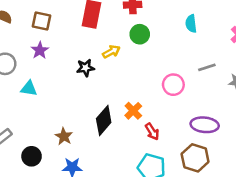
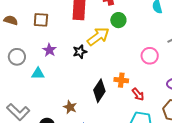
purple star: (40, 50) -> (49, 50), moved
yellow arrow: (111, 52) -> (98, 36), size x1.6
orange cross: (133, 111) -> (121, 80), turned -32

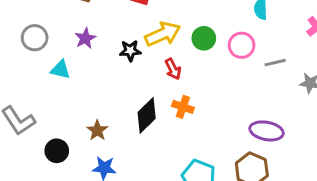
green circle: (118, 20) -> (204, 38), moved
pink circle: (150, 56) -> (242, 45), moved
red arrow: (138, 94) -> (173, 69), moved

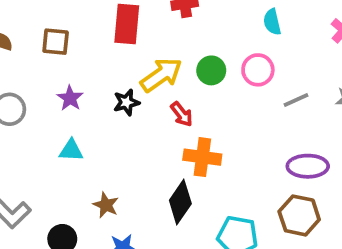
gray line: (275, 63) -> (296, 100), moved
cyan triangle: (61, 70) -> (71, 150), moved
orange cross: (183, 107) -> (202, 157), size x1.4
black diamond: (147, 115) -> (180, 202), moved

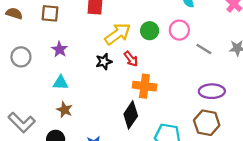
gray line: (296, 100) -> (204, 49), turned 56
black star: (126, 102) -> (104, 62), moved
brown star: (106, 205) -> (65, 110), moved

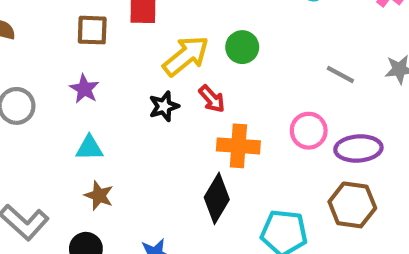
brown square: (50, 13) -> (92, 30), moved
pink circle: (179, 30) -> (309, 131), moved

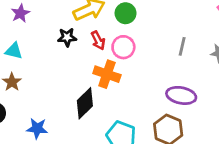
gray line: (340, 74) -> (182, 46), turned 60
pink circle: (309, 131) -> (123, 47), moved

